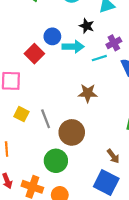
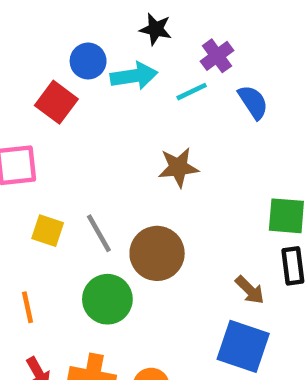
green circle: (56, 161) -> (107, 299), moved

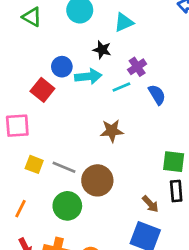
gray line: (99, 233) -> (64, 167), turned -40
orange line: (27, 307) -> (21, 209), turned 36

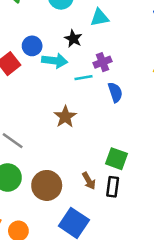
brown star: (112, 131) -> (65, 117), turned 30
brown circle: (97, 180) -> (47, 185), moved
brown arrow: (150, 204) -> (89, 181), moved

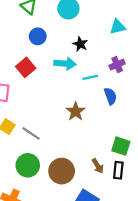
cyan triangle: (100, 18) -> (118, 27), moved
blue circle: (32, 46) -> (38, 36), moved
purple cross: (103, 62) -> (117, 65), moved
blue semicircle: (115, 92) -> (110, 96), moved

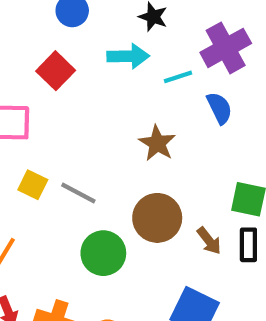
purple cross: (117, 65) -> (226, 48), size x1.6
green circle: (28, 165) -> (103, 253), moved
brown circle: (62, 171) -> (157, 218), moved

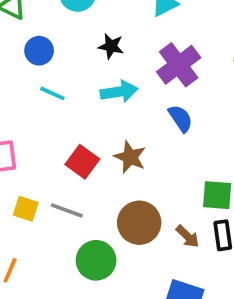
cyan arrow: (128, 56) -> (119, 92), moved
red square: (56, 71) -> (82, 162), moved
cyan line: (178, 77) -> (52, 93), moved, turned 50

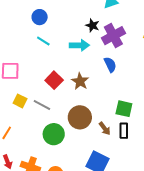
black star: (111, 46) -> (92, 25), moved

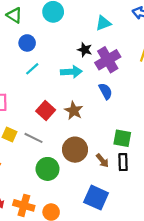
cyan line: (43, 41) -> (32, 69), turned -72

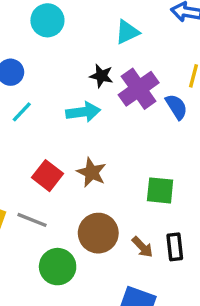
blue semicircle: (106, 91) -> (176, 107), moved
green square: (122, 138) -> (160, 190), moved

